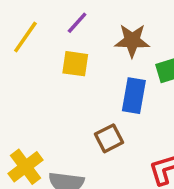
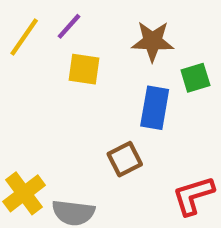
purple line: (77, 23) -> (69, 26), moved

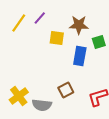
yellow square: (84, 69) -> (57, 38), moved
brown square: (125, 159) -> (66, 90), moved

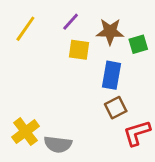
purple line: (40, 18) -> (71, 22), moved
green square: (99, 42) -> (138, 44), moved
brown square: (66, 90) -> (116, 108), moved

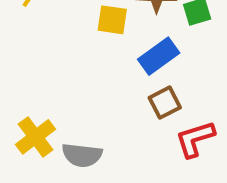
blue rectangle: (111, 75) -> (159, 56), turned 44

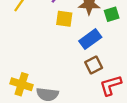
yellow cross: (36, 137) -> (21, 84), turned -35

